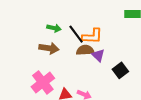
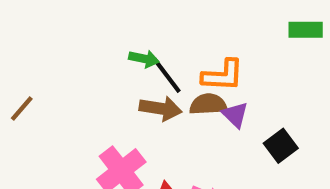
black line: (76, 34) -> (167, 75), moved
brown arrow: (49, 48) -> (161, 108), moved

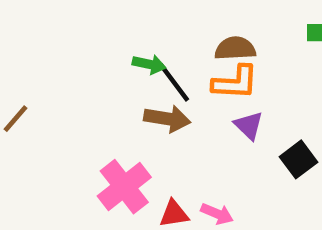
brown semicircle: (208, 104) -> (235, 48), moved

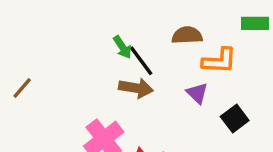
green arrow: (149, 64) -> (122, 47), turned 45
orange L-shape: (235, 82) -> (219, 61), moved

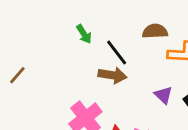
green arrow: (122, 47) -> (84, 34), moved
purple triangle: (197, 93) -> (163, 95), moved

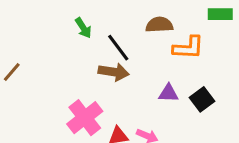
purple triangle: (163, 95) -> (168, 93), turned -42

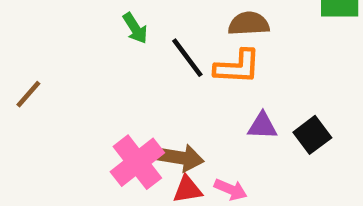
orange L-shape: (188, 48) -> (237, 67), moved
brown arrow: (114, 72) -> (181, 158), moved

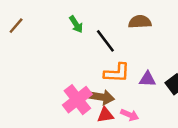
orange L-shape: (237, 67) -> (117, 73), moved
brown line: (28, 94) -> (16, 26), moved

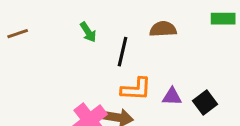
brown line: (16, 26) -> (18, 34), turned 30
black line: (105, 41) -> (123, 52), turned 50

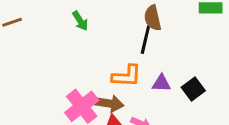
brown semicircle: (163, 29) -> (153, 18), turned -100
black line: (123, 52) -> (145, 40), moved

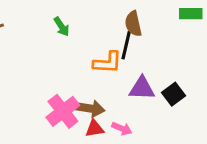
orange L-shape: (127, 76) -> (107, 62), moved
purple triangle: (161, 83) -> (142, 88), size x1.4

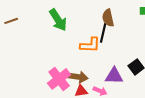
green arrow: (62, 27) -> (58, 20), size x1.6
purple triangle: (142, 88) -> (114, 76), moved

